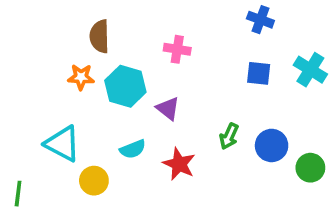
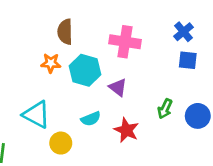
blue cross: (260, 20) -> (183, 32), moved, turned 30
pink cross: (177, 49) -> (125, 42), size x1.5

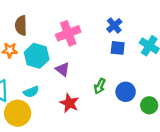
pink cross: (125, 42) -> (68, 33), turned -30
cyan semicircle: (91, 119) -> (31, 92), moved
yellow circle: (61, 143) -> (18, 113), size x1.5

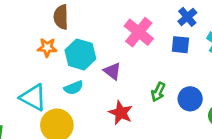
blue cross: (114, 25) -> (187, 17), moved
pink cross: (68, 33) -> (139, 32), moved, turned -30
cyan semicircle: (31, 92) -> (74, 88), moved

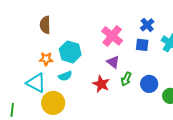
brown semicircle: (61, 17) -> (45, 25), moved
orange star: (47, 47) -> (46, 59), moved
purple triangle: (112, 71) -> (113, 62), moved
red star: (121, 113) -> (101, 84), moved

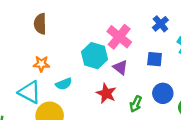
blue square: (142, 45) -> (155, 59), moved
cyan hexagon: (70, 52) -> (94, 56), moved
green arrow: (126, 79) -> (136, 104), moved

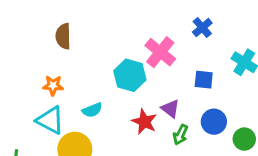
blue cross: (160, 24) -> (202, 28), moved
orange star: (41, 64) -> (53, 85), moved
purple triangle: (120, 67) -> (170, 109), moved

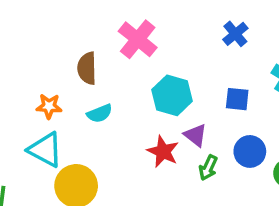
brown semicircle: (63, 36) -> (87, 68), moved
pink cross: (160, 52) -> (138, 39), moved
cyan hexagon: (130, 75) -> (172, 95), moved
cyan semicircle: (92, 110) -> (100, 113), moved

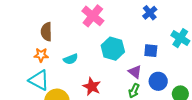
brown semicircle: (87, 68) -> (46, 32), moved
purple triangle: (196, 135) -> (135, 72), moved
red star: (163, 151) -> (92, 87), moved

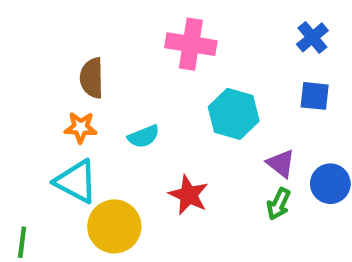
pink cross: (93, 16) -> (191, 44), turned -30
blue square: (151, 51) -> (315, 96), moved

